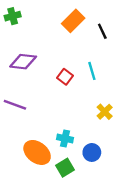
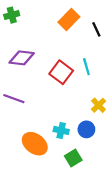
red square: (65, 77) -> (61, 72), size x1.5
blue circle: (92, 152) -> (86, 129), moved
green square: (65, 168) -> (73, 158), moved

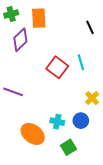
orange rectangle: (69, 19) -> (39, 18), moved, turned -48
purple diamond: (22, 58) -> (20, 40), moved, turned -50

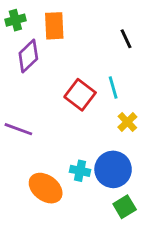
yellow cross: (92, 98) -> (127, 122), moved
blue circle: (81, 121) -> (113, 169), size x1.6
green square: (69, 147) -> (125, 207), moved

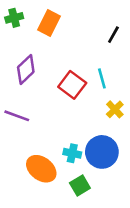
orange rectangle: (54, 26) -> (49, 23), turned 30
black line: (126, 39) -> (113, 35), turned 54
purple diamond: (28, 56) -> (26, 69), moved
green square: (125, 207) -> (80, 186), moved

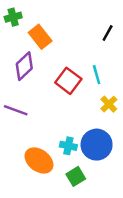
orange rectangle: (49, 23) -> (40, 37), moved, turned -65

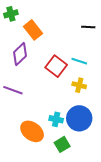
black line: (108, 33) -> (88, 27), turned 64
cyan line: (97, 75) -> (79, 61), turned -56
yellow cross: (109, 104) -> (79, 85), moved, turned -32

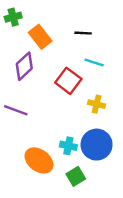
black line: (88, 27) -> (83, 33), moved
cyan line: (79, 61) -> (94, 62), moved

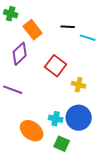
green cross: (13, 17) -> (11, 14), turned 32
cyan line: (94, 62) -> (88, 38), moved
green square: (76, 176) -> (62, 144), turned -35

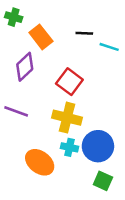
yellow cross: (79, 85) -> (67, 118), moved, size x1.6
green square: (62, 144) -> (103, 181), moved

